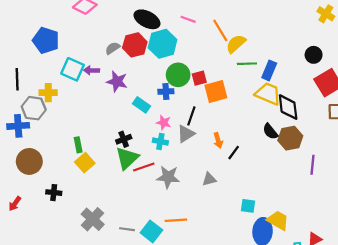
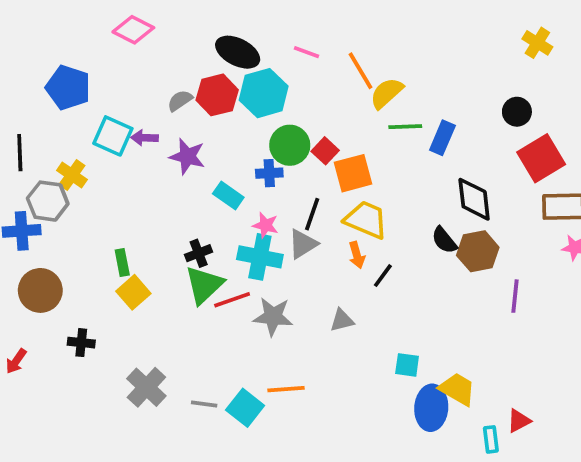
red square: (199, 78) -> (325, 151), turned -32
yellow cross: (48, 93) -> (72, 175), turned 35
yellow trapezoid: (268, 94) -> (366, 220), moved
cyan cross: (160, 141) -> (260, 257), size x1.6

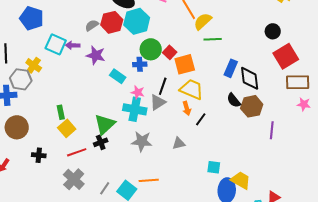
blue rectangle: (442, 138) -> (231, 68), moved
black cross: (199, 253) -> (101, 142), moved
red line: (232, 300) -> (77, 152), moved
gray line: (204, 404) -> (105, 188), turned -64

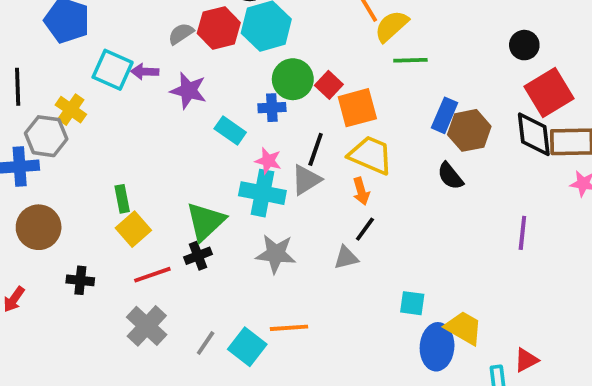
black diamond: (250, 78) -> (534, 134), moved
brown hexagon: (252, 106) -> (469, 130), moved
black line: (201, 119) -> (365, 229), moved

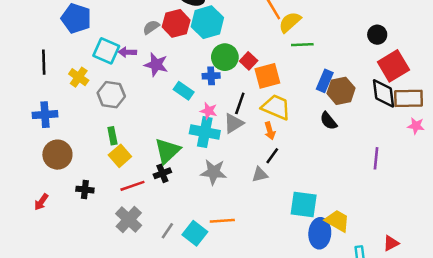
gray hexagon: (46, 136) -> (111, 95), moved
cyan square: (412, 303) -> (304, 205), size x1.6
red triangle: (526, 360) -> (391, 243), moved

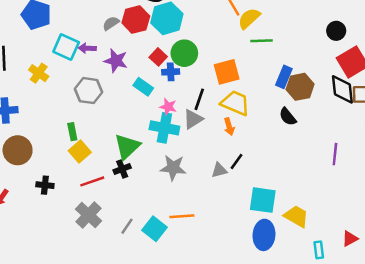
red square: (249, 61) -> (158, 57), moved
gray hexagon: (111, 95) -> (88, 91), moved
black line: (272, 156) -> (237, 161), moved
blue ellipse: (320, 233) -> (264, 235), moved

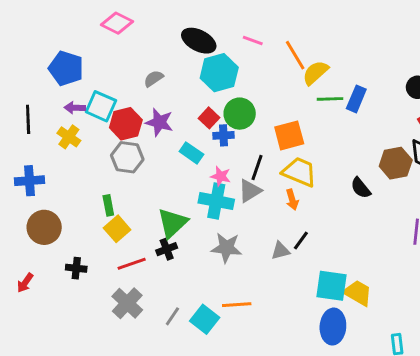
red hexagon: (136, 20) -> (126, 124), moved
purple arrow: (87, 48) -> (75, 108), moved
blue rectangle: (284, 77) -> (356, 99), moved
brown hexagon: (300, 87) -> (396, 163), moved
yellow trapezoid: (296, 216) -> (358, 293), moved

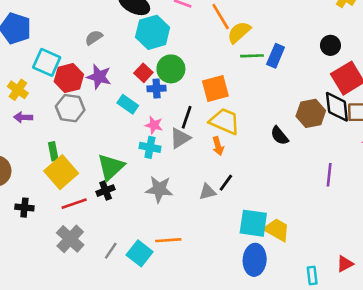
purple arrow: (75, 108) -> (23, 117), moved
cyan cross: (216, 201) -> (150, 147), size x0.7
yellow square: (117, 229) -> (61, 172), size x1.4

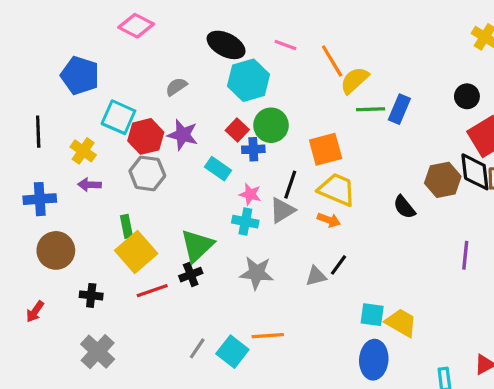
orange arrow: (218, 146) -> (329, 220), turned -54
cyan square: (253, 223) -> (372, 315), size x0.7
gray cross: (70, 239) -> (98, 352), moved

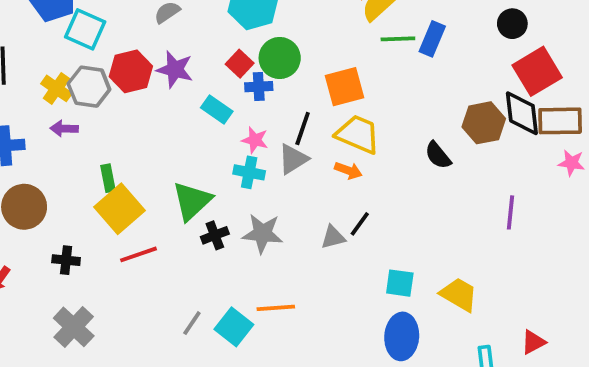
cyan square: (118, 117) -> (85, 29), moved
gray hexagon: (147, 173) -> (89, 87), moved
black cross: (191, 275) -> (215, 235), moved
yellow trapezoid: (401, 323) -> (459, 294), moved

